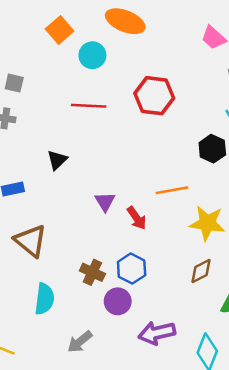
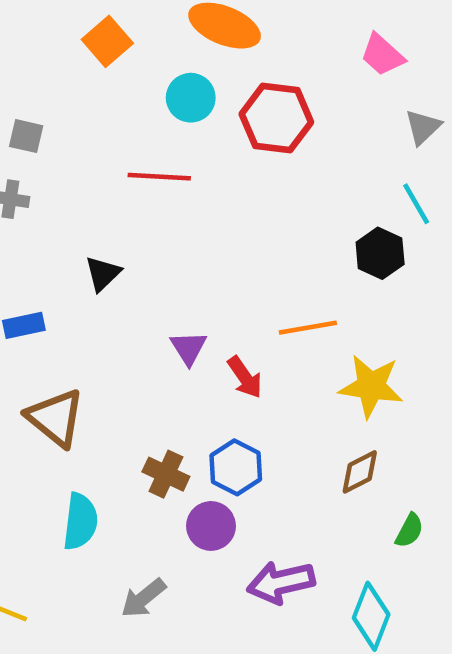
cyan circle: (92, 55) -> (191, 98), moved
red hexagon: (154, 96) -> (276, 118), moved

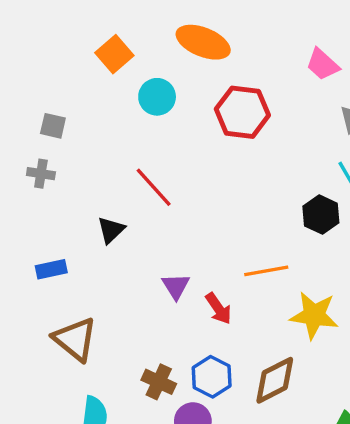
cyan circle: (191, 98) -> (157, 97), moved
red line: (159, 177) -> (154, 187), moved, turned 45
brown diamond: (360, 472) -> (275, 380), moved, size x1.4

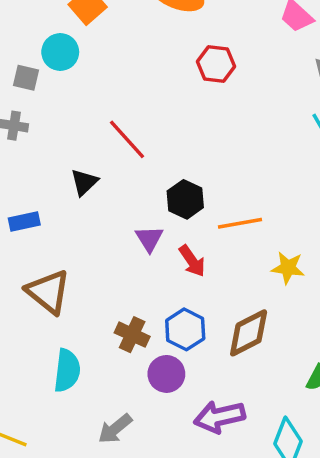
cyan circle: (157, 97) -> (60, 52), moved
red hexagon: (242, 112) -> (216, 64), size x0.7
black hexagon: (321, 215) -> (185, 199), moved
yellow star: (314, 315) -> (288, 268), size x0.7

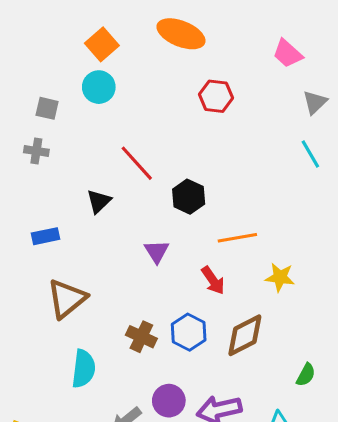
cyan circle: (60, 52) -> (99, 87), moved
black hexagon: (185, 199) -> (189, 197), moved
red arrow: (192, 261) -> (213, 280), moved
brown triangle: (48, 292) -> (67, 299), turned 42
purple circle: (166, 374) -> (169, 401), moved

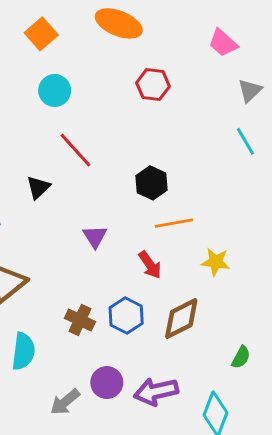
cyan circle: (99, 87) -> (55, 91), moved
black hexagon: (189, 197) -> (151, 183), moved

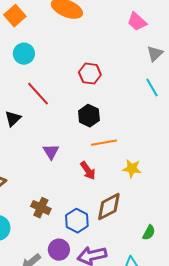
red hexagon: (153, 85) -> (90, 74), moved
blue hexagon: (126, 316) -> (77, 221), moved

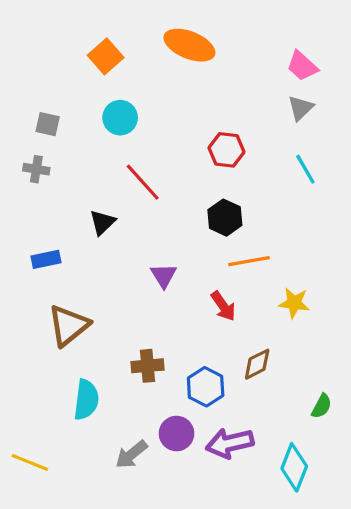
gray triangle: (155, 54) -> (301, 108), moved
cyan line: (152, 88) -> (305, 169), moved
brown diamond: (109, 207) -> (257, 364), size x0.7
brown cross: (41, 208) -> (148, 366), turned -30

